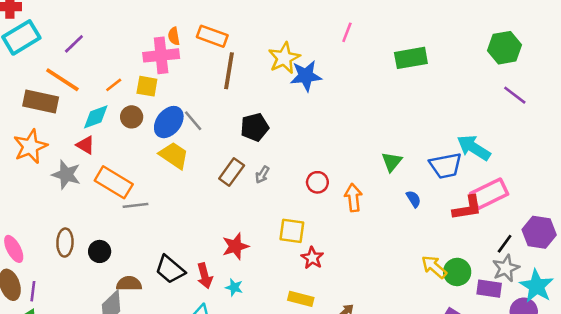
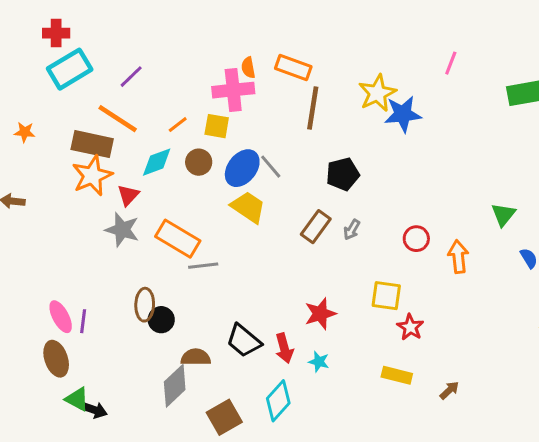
red triangle: (85, 145) -> (128, 195), moved, turned 42
orange star: (30, 146) -> (92, 176), moved
brown ellipse: (65, 243) -> (145, 305), moved
purple line: (33, 291) -> (83, 321), moved

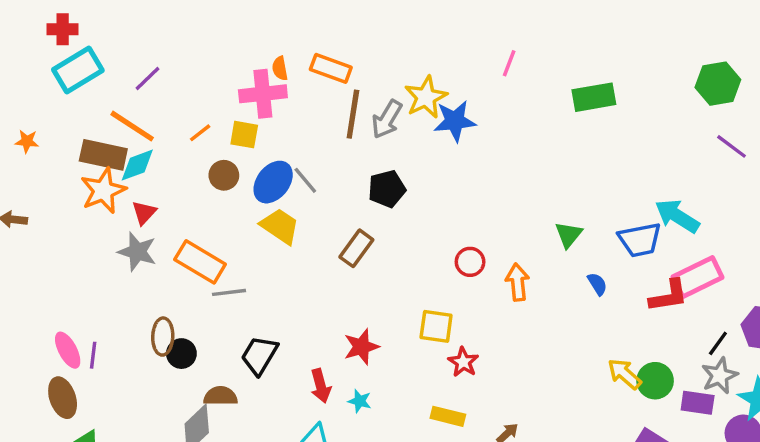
cyan diamond: (157, 162) -> (137, 165), moved
gray arrow: (352, 230) -> (387, 119), moved, size x1.6
black trapezoid: (244, 341) -> (260, 355), moved, turned 81

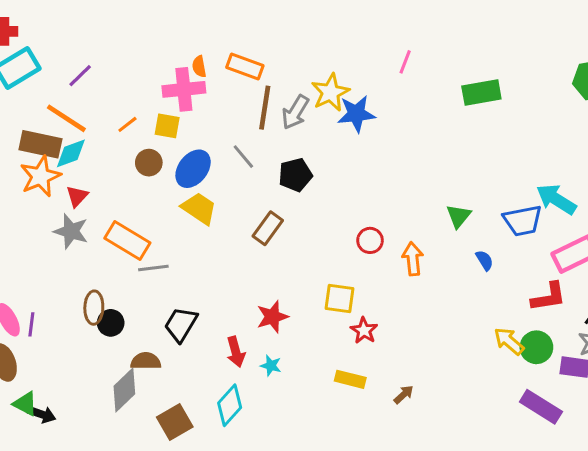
gray line: (305, 180) -> (243, 157), moved
red L-shape: (669, 296) -> (549, 297), moved

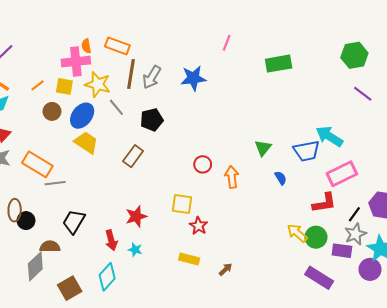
yellow star: (330, 92) -> (98, 84), moved, turned -30

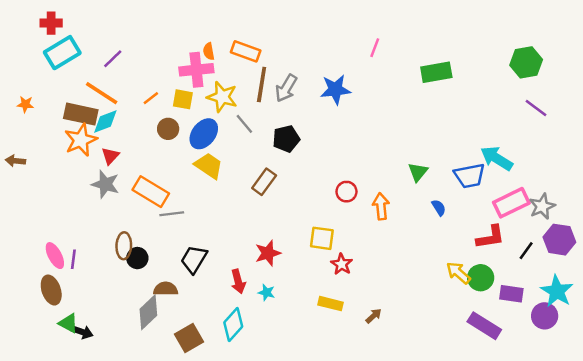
gray star: (355, 234) -> (542, 206), moved

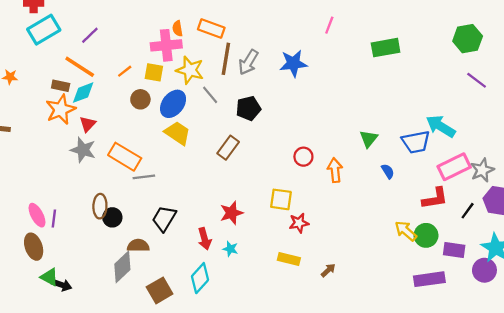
brown rectangle: (81, 114) -> (61, 86), size x0.6
red star: (342, 264) -> (299, 223), turned 30
purple rectangle: (484, 326) -> (429, 279), turned -40

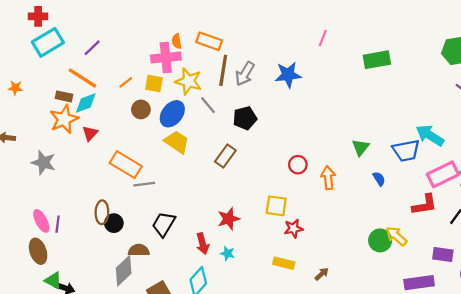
gray star: (83, 150) -> (43, 162), moved
green circle: (426, 235) -> (380, 240), moved

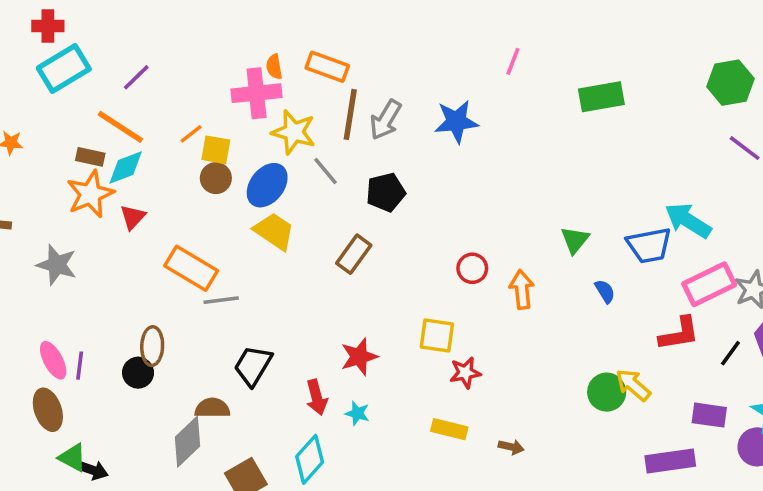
yellow square: (154, 83) -> (216, 150), moved
black circle: (114, 223) -> (138, 373), moved
brown arrow: (322, 274) -> (511, 447), turned 56

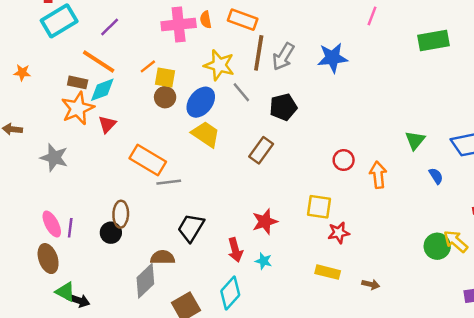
pink cross: (257, 93) -> (179, 25), moved

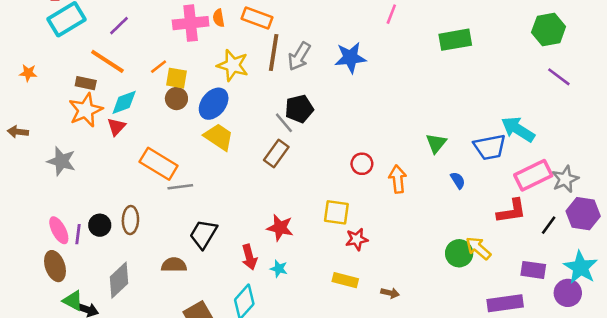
cyan diamond: (102, 90) -> (124, 102), moved
gray line: (241, 92) -> (284, 123), moved
red star: (265, 222) -> (280, 228), turned 30
black circle: (111, 233) -> (100, 225), moved
gray diamond: (145, 281) -> (119, 280), moved

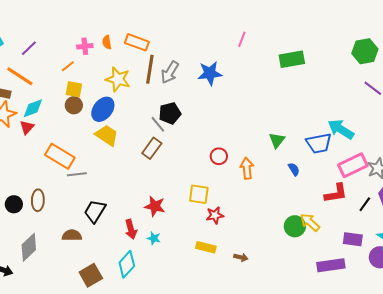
pink cross: (191, 23) -> (85, 46), size x0.6
orange line: (159, 67) -> (68, 66), moved

